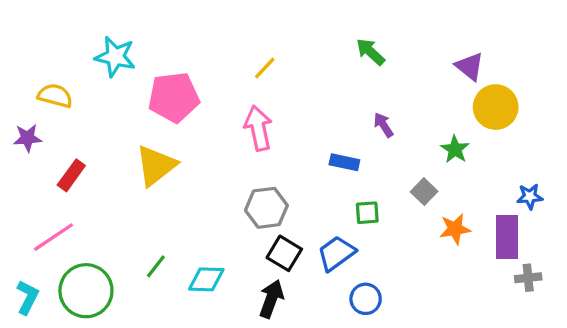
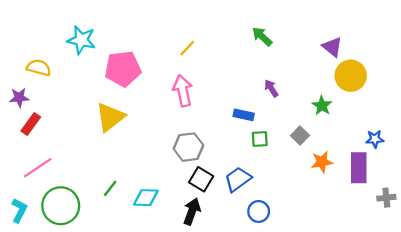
red rectangle: (71, 175) -> (31, 124), moved
green square: (367, 213) -> (260, 139), moved
gray cross: (528, 278) -> (386, 198), moved

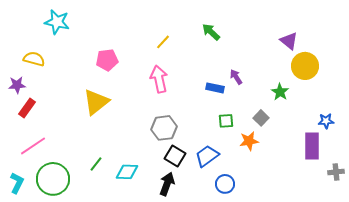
green arrow: (262, 37) -> (211, 32), moved
cyan star: (81, 40) -> (57, 22), moved
pink pentagon: (123, 69) -> (107, 60), size x0.7
blue rectangle: (244, 115) -> (215, 88), moved
orange star: (322, 162) -> (249, 141), moved

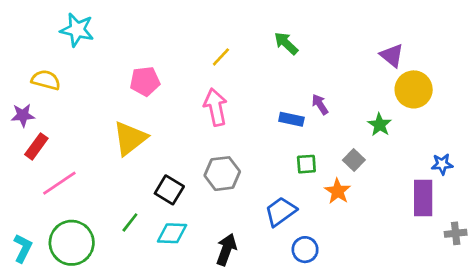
orange star: (249, 141) -> (338, 191), turned -30
pink line: (33, 146) -> (59, 183), moved
black square: (175, 156) -> (169, 190), moved

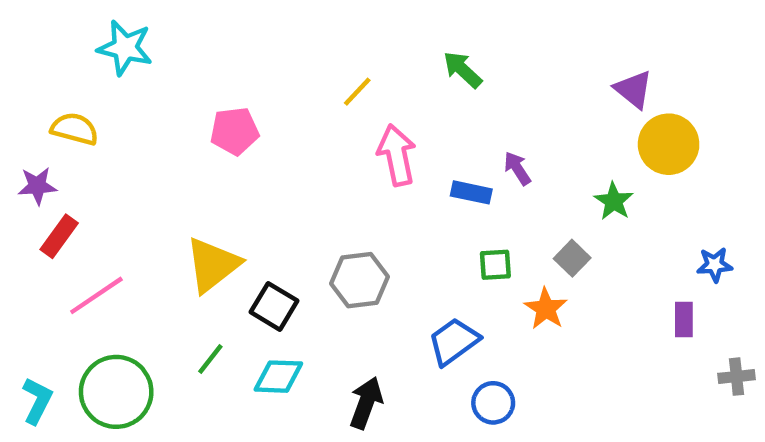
pink arrow: (215, 107) -> (397, 155), moved
yellow triangle: (130, 138) -> (213, 265), moved
purple rectangle: (423, 198) -> (684, 320), size x0.6

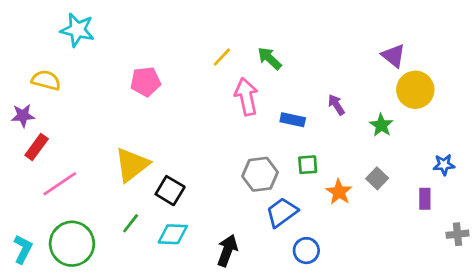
green arrow: (463, 70) -> (270, 58), moved
purple arrow: (517, 168) -> (336, 105), moved
gray square: (572, 258) -> (377, 178), moved
gray hexagon: (359, 280) -> (260, 174), moved

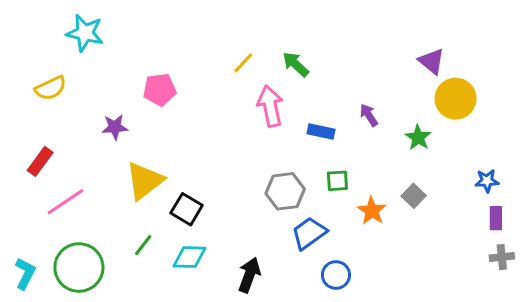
yellow semicircle: (46, 80) -> (51, 88), turned 140
purple star: (23, 116) -> (115, 127), moved
purple rectangle: (425, 199) -> (496, 218), moved

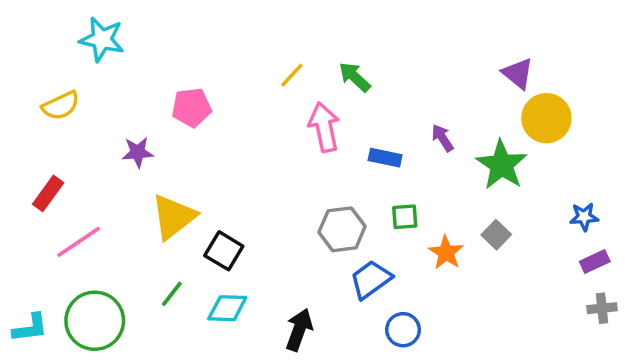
green star: (418, 137) -> (502, 165), size x1.6
purple rectangle: (496, 218) -> (595, 262), turned 65
cyan L-shape: (25, 273) -> (30, 328), turned 56

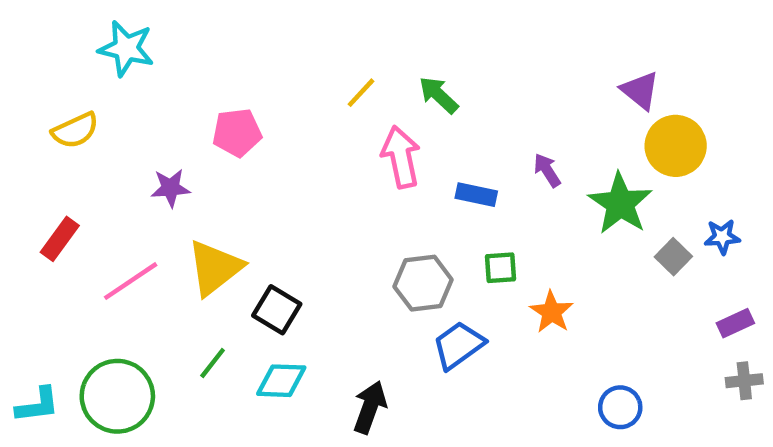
blue star: (584, 217) -> (722, 237), moved
gray square: (496, 235) -> (673, 257), moved
pink line: (79, 242) -> (131, 281), moved
blue circle: (403, 330) -> (620, 407), moved

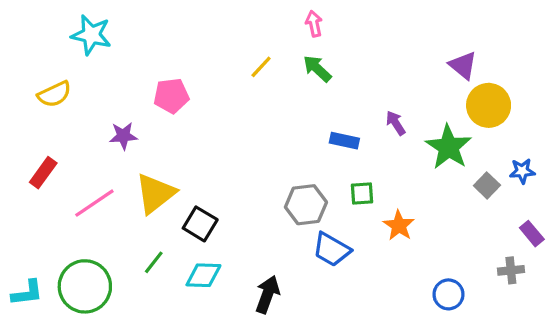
pink arrow: (401, 157) -> (314, 24), moved, size x0.6
purple rectangle: (735, 323) -> (532, 234), turned 75
blue trapezoid: (459, 345) -> (332, 250), turned -114
gray cross: (744, 381) -> (511, 270), moved

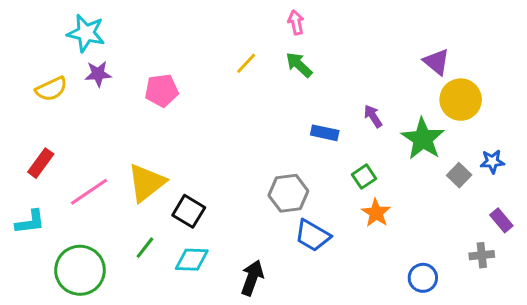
purple star: (123, 136) -> (98, 74), moved
green square: (362, 193) -> (364, 177), moved, turned -30
cyan L-shape: (27, 293) -> (30, 222), moved

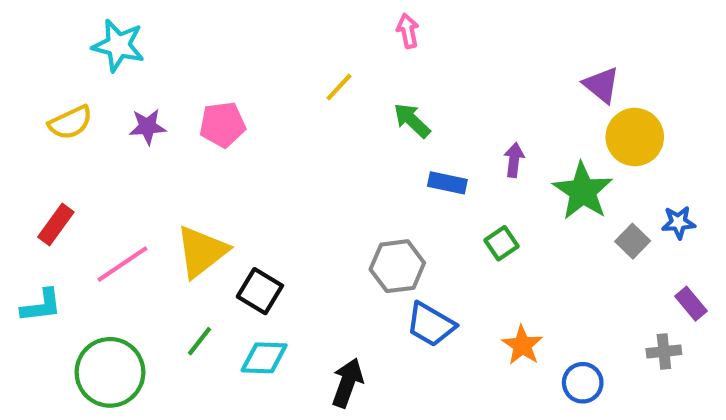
green arrow: (299, 65) -> (412, 120), moved
purple star: (98, 74) -> (147, 127), moved
purple arrow: (373, 116) -> (514, 160), turned 40
orange star: (376, 213) -> (522, 345), moved

